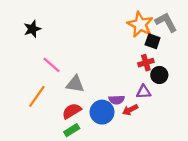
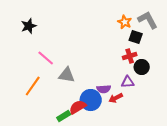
orange star: (140, 24) -> (125, 22), size x0.6
red semicircle: (72, 111) -> (78, 107), moved

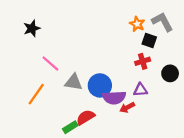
black circle: (142, 67) -> (170, 73), moved
purple semicircle: (104, 89) -> (114, 98), size x1.5
blue circle: (91, 100) -> (100, 85), moved

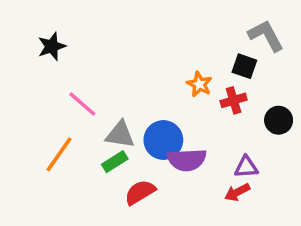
orange star: (137, 24) -> (199, 84), moved
purple triangle: (140, 90) -> (246, 167), moved
red arrow: (127, 107) -> (237, 192), moved
green rectangle: (70, 127) -> (115, 162), moved

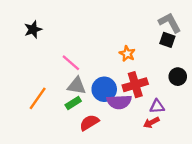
black square: (244, 66) -> (167, 40), moved
red cross: (234, 100) -> (135, 85), moved, size x1.5
pink line: (82, 104) -> (71, 63), moved

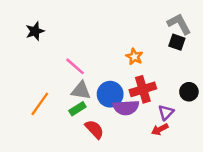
black circle: (178, 77) -> (189, 92), moved
purple triangle: (157, 106) -> (166, 112), turned -42
red semicircle: (89, 123) -> (94, 129), turned 78

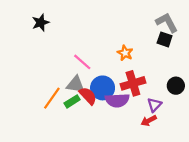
black star: (35, 31) -> (41, 23), moved
pink line: (75, 66) -> (82, 62), moved
orange line: (40, 104) -> (52, 98), moved
red semicircle: (94, 129) -> (88, 96), moved

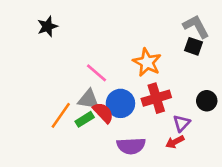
orange star: (125, 53) -> (147, 62), size x1.5
purple semicircle: (117, 100) -> (131, 146), moved

